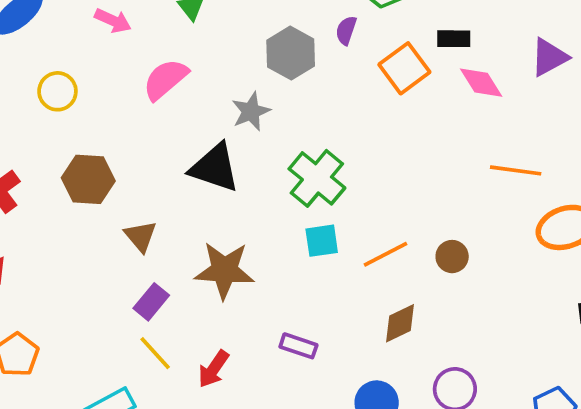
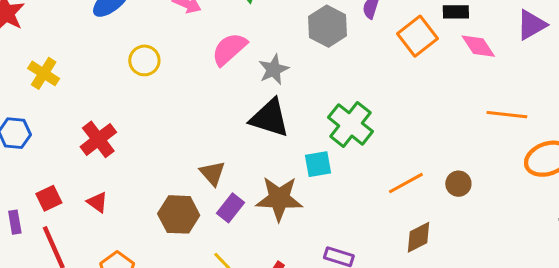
gray star: (251, 111) -> (274, 69), moved
brown hexagon: (88, 179) -> (179, 214), moved
cyan square: (322, 241) -> (318, 164), moved
purple rectangle: (151, 302) -> (231, 208), moved

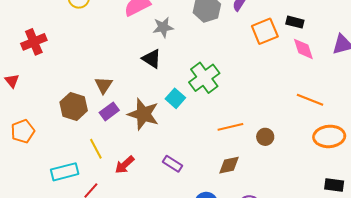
black triangle: (270, 118) -> (152, 59), size x0.7
cyan square: (318, 164) -> (175, 98), turned 36
red triangle: (97, 202) -> (12, 81), moved

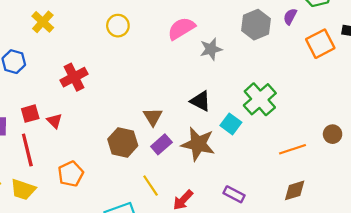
black triangle: (152, 59) -> (200, 101), moved
brown circle: (265, 137) -> (333, 134), moved

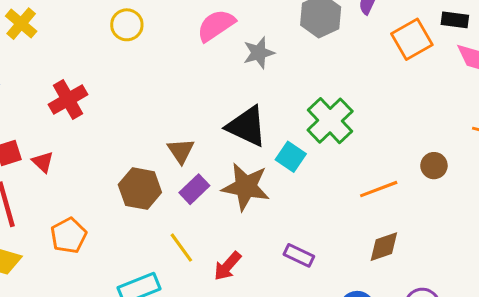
black triangle: (200, 101) -> (247, 126), size x1.4

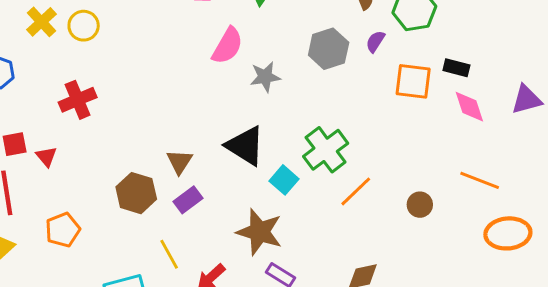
yellow circle: (127, 25) -> (84, 26), moved
pink semicircle: (216, 25) -> (227, 46), turned 147
orange square: (412, 39) -> (413, 81), turned 30
brown star: (246, 187) -> (259, 232), moved
orange line: (379, 189) -> (356, 191), moved, turned -30

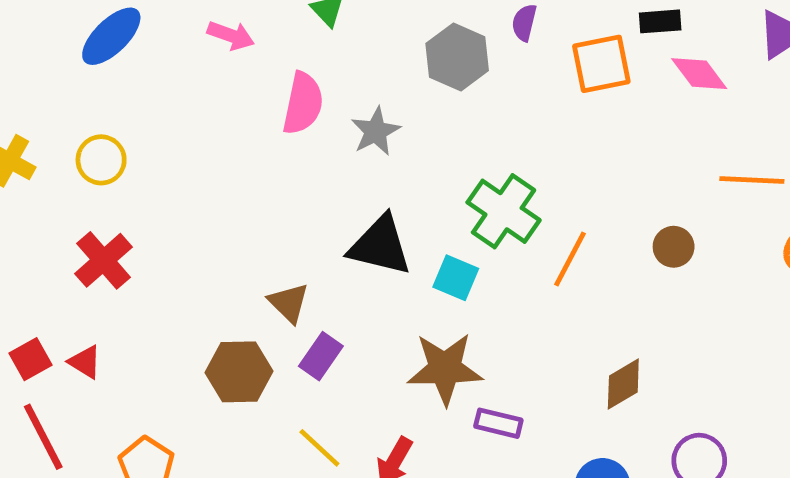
yellow circle: (84, 26) -> (101, 160), moved

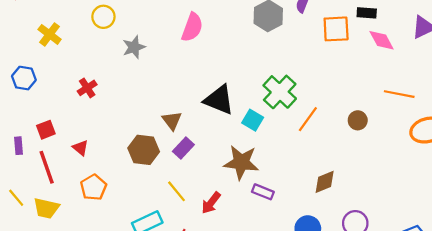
gray star: (376, 131) -> (134, 47), moved
yellow circle: (101, 160) -> (103, 17), moved
red cross: (103, 260) -> (87, 88), size x0.7
red triangle: (85, 362) -> (81, 148), moved

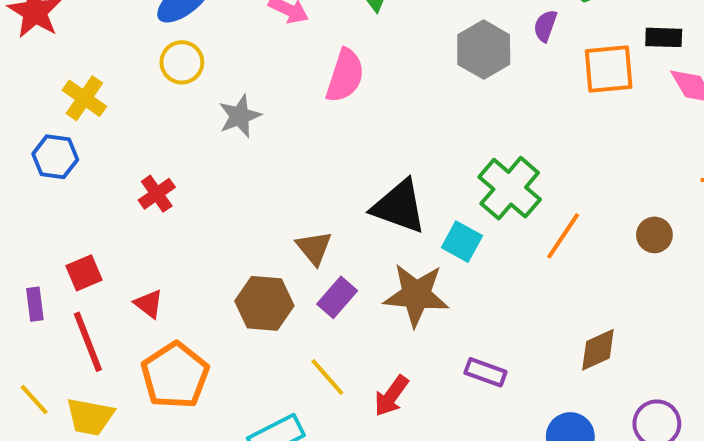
blue hexagon: (24, 78) -> (55, 157), moved
brown star: (241, 162) -> (416, 295), moved
orange pentagon: (93, 187) -> (175, 375), size x1.4

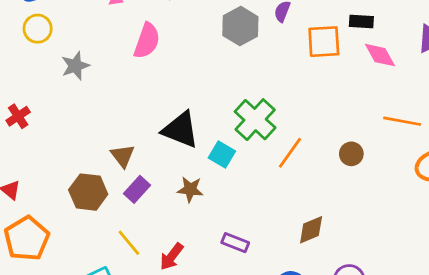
brown star: (416, 295) -> (190, 189), size x0.6

